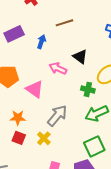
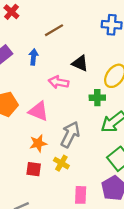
orange star: (18, 118) -> (38, 143), moved

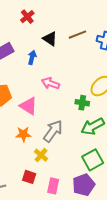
red cross: (11, 12) -> (27, 17), moved
brown line: (54, 30) -> (77, 35), moved
black triangle: (80, 63) -> (50, 39), moved
red square: (34, 169) -> (29, 177), moved

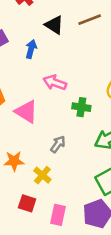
green cross: (82, 103) -> (81, 107), moved
gray arrow: (53, 131) -> (58, 144), size x0.6
orange star: (23, 134) -> (14, 161), moved

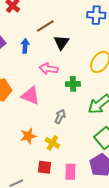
brown line: (90, 20) -> (45, 26), moved
black triangle: (54, 25) -> (61, 42), moved, turned 42

